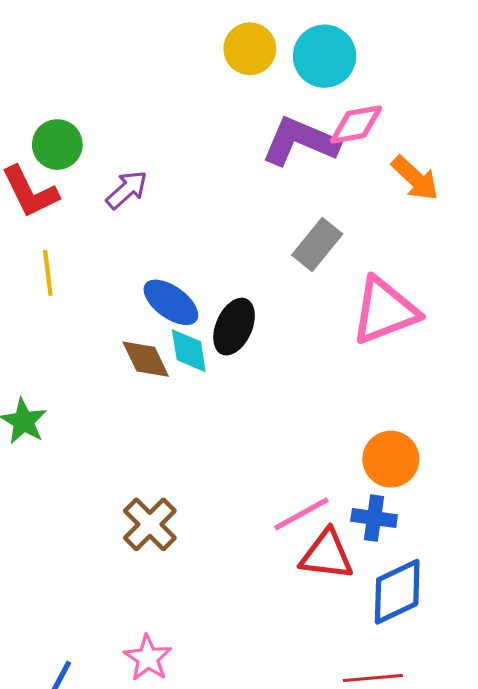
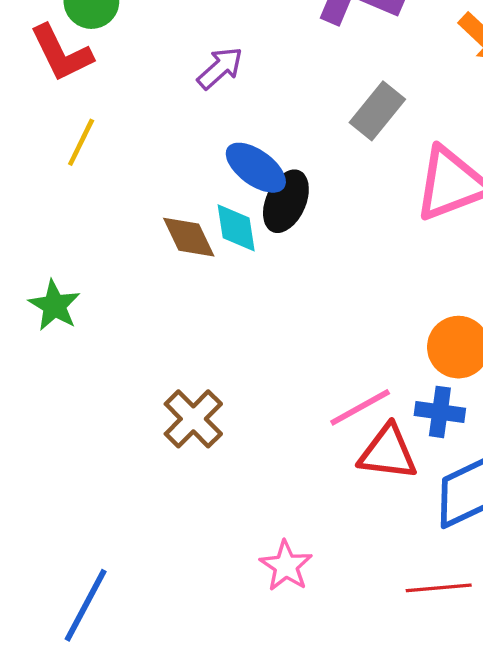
purple arrow: (127, 190) -> (220, 68), moved
yellow line: (48, 273) -> (81, 142), turned 33
blue ellipse: (171, 302) -> (256, 168), moved
pink star: (148, 658) -> (286, 566), moved

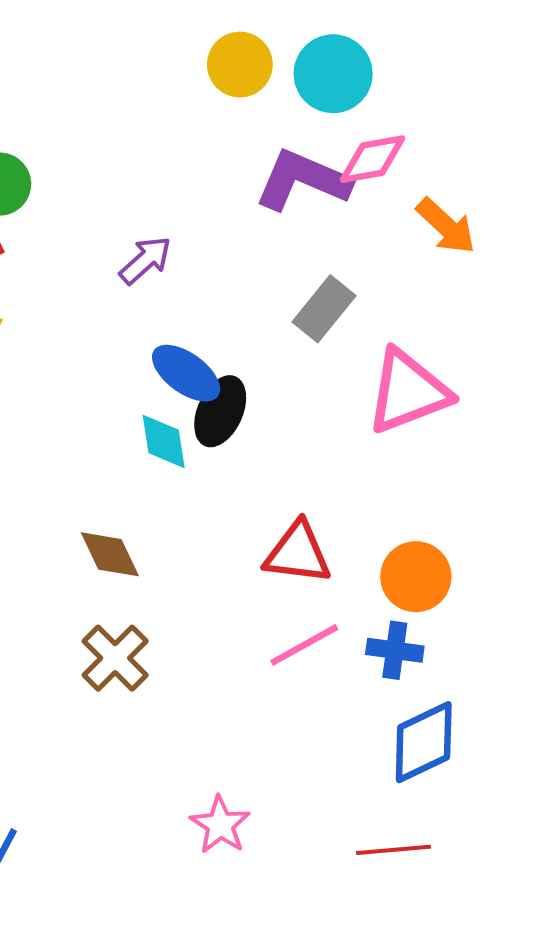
brown diamond: (189, 237) -> (110, 554), moved
red triangle: (388, 452) -> (298, 553), moved

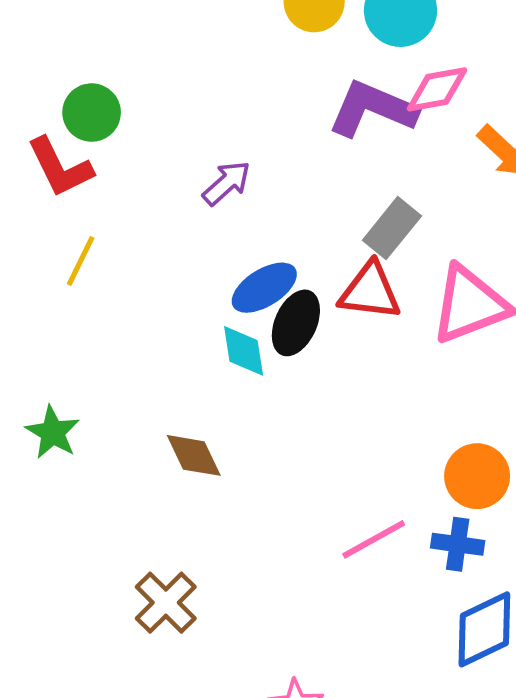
blue ellipse: (186, 373) -> (264, 288), turned -68
red triangle: (298, 553) -> (370, 291), moved
brown cross: (115, 658) -> (166, 603), moved

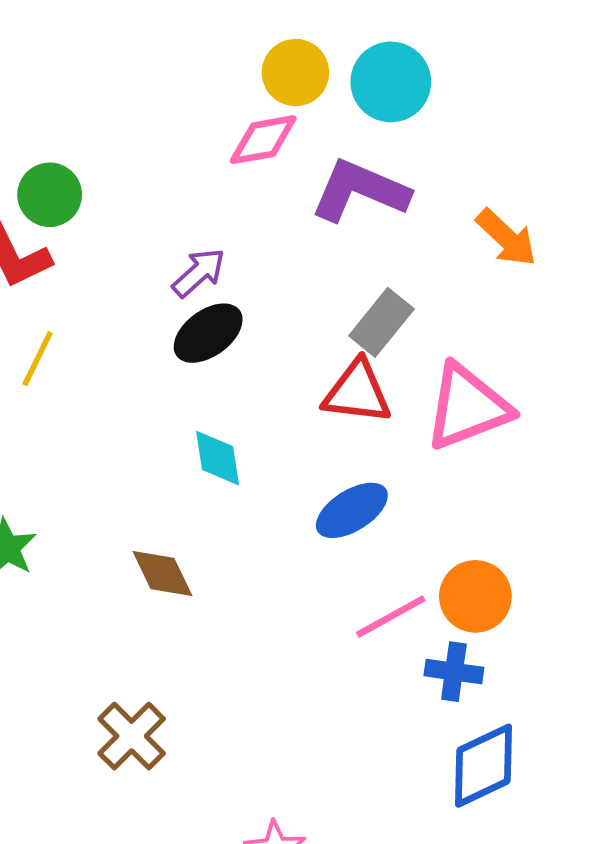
pink diamond: (437, 89) -> (263, 140), moved
blue ellipse: (264, 288) -> (352, 510), moved
black ellipse: (296, 323) -> (208, 333), moved, turned 30
pink line: (374, 539) -> (391, 617), moved

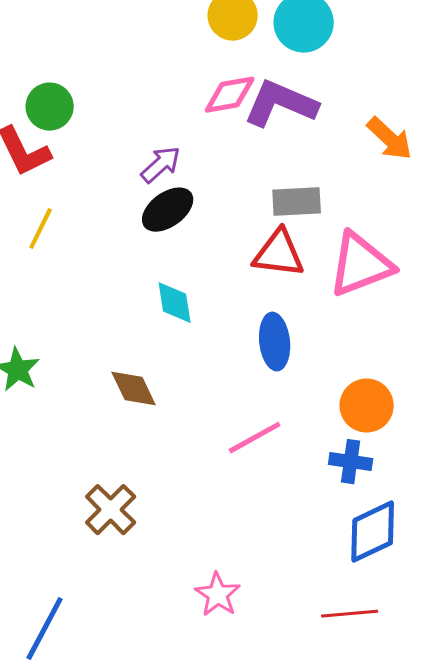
pink diamond: (263, 140) -> (230, 95), moved
gray rectangle: (381, 322) -> (297, 202), turned 48
blue ellipse: (352, 510) -> (275, 342), turned -64
pink line: (391, 617) -> (255, 438), moved

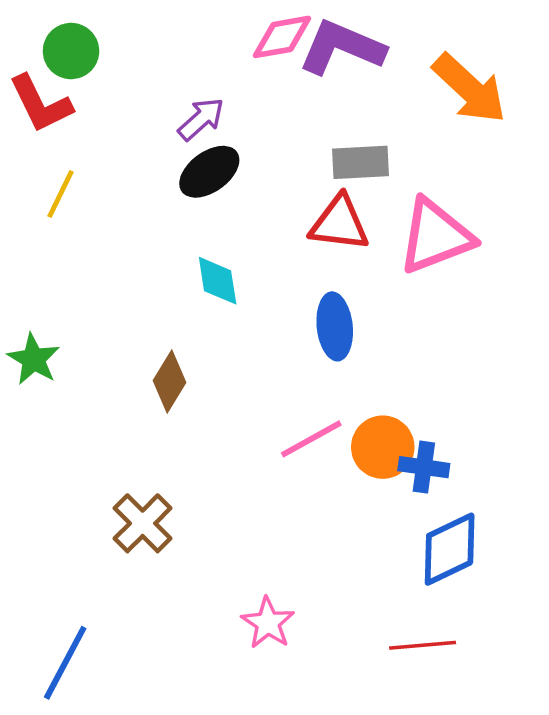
orange arrow: (390, 139) -> (469, 89), size x1.4
brown diamond: (134, 389) -> (169, 382), turned 57
orange circle: (367, 406) -> (383, 447), moved

